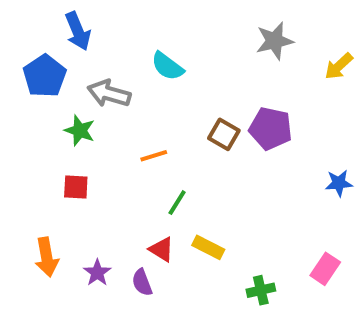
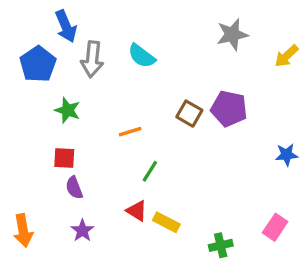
gray arrow: (109, 93) -> (92, 59), moved, turned -100
yellow rectangle: (208, 247) -> (166, 222), moved
orange arrow: (47, 257) -> (23, 230), moved
purple semicircle: (142, 282) -> (74, 188), moved

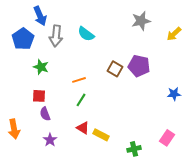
green line: (150, 171) -> (81, 100), moved
orange arrow: (23, 230) -> (14, 129), moved

